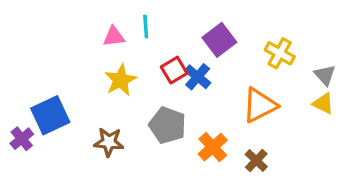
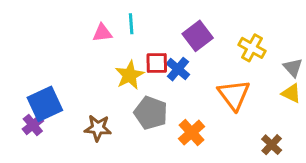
red square: (174, 70) -> (157, 63), turned 30
yellow star: (121, 80) -> (130, 75), moved
orange triangle: (260, 105) -> (234, 95), turned -40
purple cross: (22, 139) -> (33, 125), moved
brown cross: (256, 160) -> (272, 145), moved

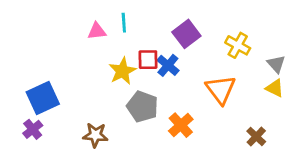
purple cross: (33, 125) -> (33, 129), moved
brown star: (98, 128) -> (95, 135), moved

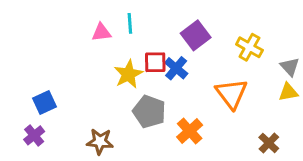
yellow triangle: (275, 88) -> (288, 92), turned -36
blue square: (43, 98) -> (45, 103), size x0.7

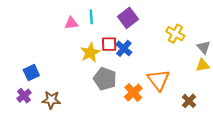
purple square: (196, 35) -> (128, 18), moved
orange triangle: (231, 94) -> (159, 80), moved
brown star: (100, 141) -> (51, 100), moved

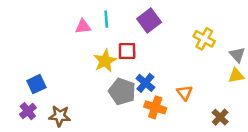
blue cross: (124, 48) -> (145, 83), moved
orange triangle: (159, 80) -> (185, 93), size x0.6
orange cross: (133, 93) -> (155, 107), turned -30

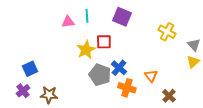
purple square: (149, 20) -> (122, 17), turned -30
yellow triangle: (236, 76) -> (193, 62), turned -32
brown cross: (220, 117) -> (169, 96), moved

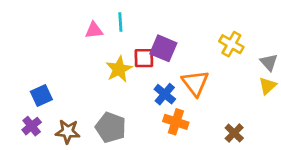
purple square: (122, 17) -> (163, 48), moved
gray pentagon: (100, 75) -> (111, 127), moved
orange triangle: (151, 76) -> (195, 83), moved, size x1.5

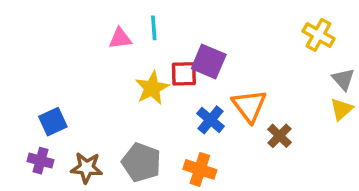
yellow cross: (231, 44) -> (318, 35), moved
orange cross: (176, 122) -> (200, 169), moved
purple cross: (32, 126) -> (41, 161), turned -36
brown cross: (234, 133) -> (280, 136), moved

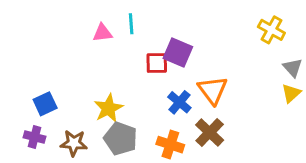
yellow star: (152, 88) -> (108, 108), moved
brown cross: (280, 136) -> (210, 132), moved, size x1.4

